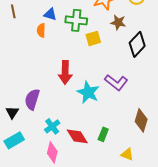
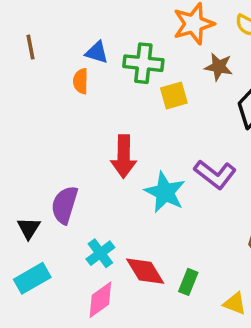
green rectangle: (103, 134) -> (188, 282), moved
pink diamond: (52, 152) -> (100, 300), turned 40

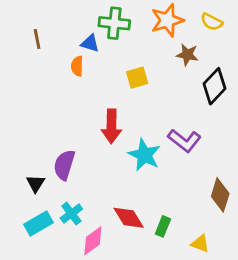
green cross: (143, 63) -> (114, 23), moved
yellow square: (174, 95) -> (137, 78), moved
cyan cross: (100, 253) -> (71, 214), moved

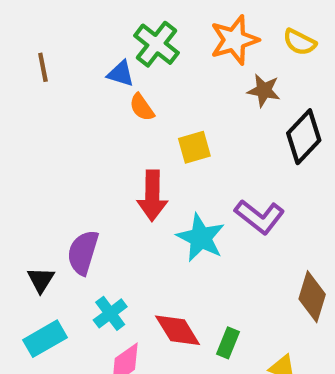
green cross: (114, 23) -> (156, 44), turned 32
orange semicircle: (77, 66) -> (142, 107), moved, turned -36
yellow square: (137, 78) -> (194, 147), moved
cyan cross: (71, 214) -> (110, 313), moved

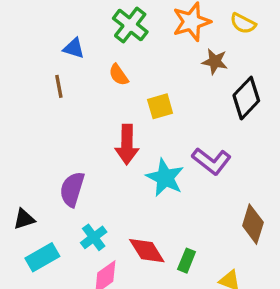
brown line: (43, 67) -> (59, 86), moved
blue triangle: (121, 74) -> (74, 48), moved
black triangle: (41, 280) -> (24, 219), moved, turned 40

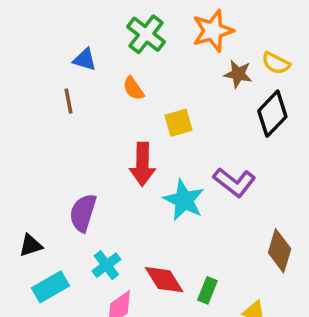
yellow semicircle: (243, 23) -> (276, 63), moved

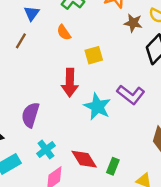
blue triangle: (85, 60) -> (32, 13), turned 49
brown line: (69, 101) -> (21, 41), turned 42

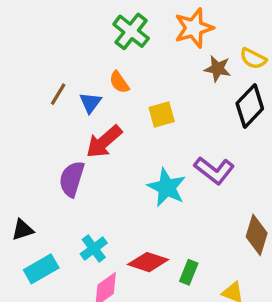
blue triangle: (32, 13) -> (90, 103), moved
red arrow: (70, 83) -> (104, 142), moved, turned 48
purple semicircle: (30, 115) -> (72, 179), moved
red diamond: (84, 159) -> (148, 262), turned -40

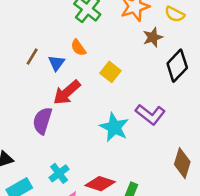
yellow semicircle: (253, 59) -> (175, 14), moved
brown star: (218, 69) -> (153, 37), turned -30
yellow square: (162, 114) -> (110, 72), turned -36

